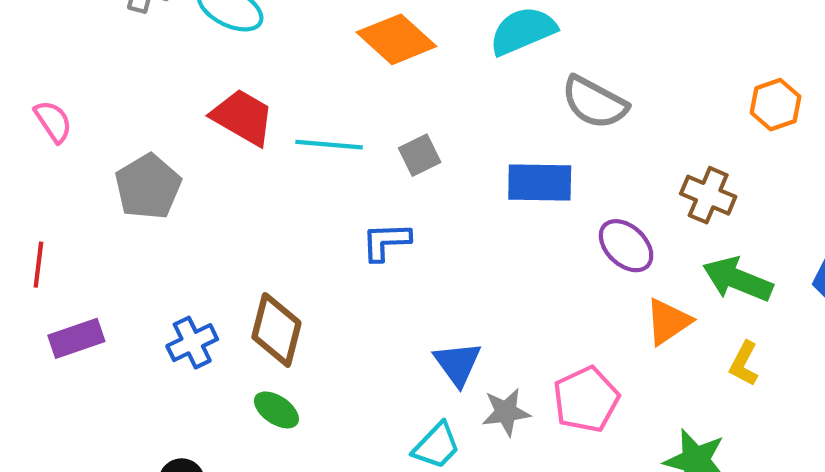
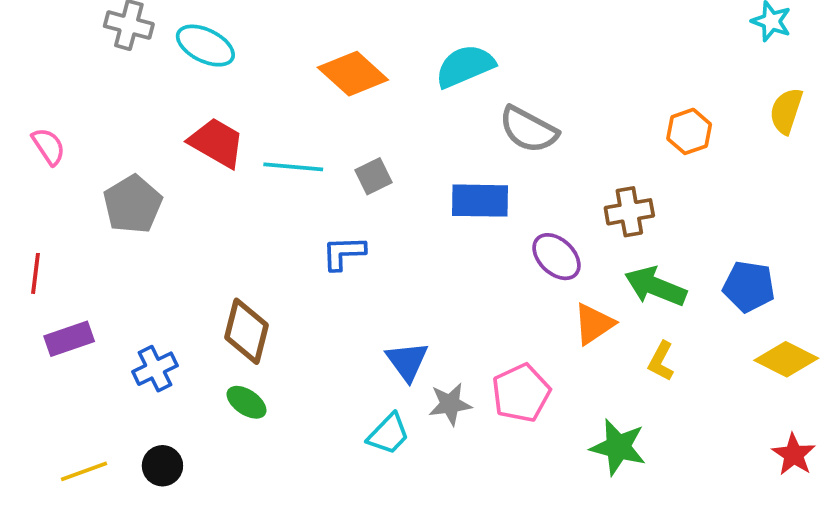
brown cross: (708, 195) -> (629, 212), turned -33
blue cross: (192, 343) -> (155, 369), moved

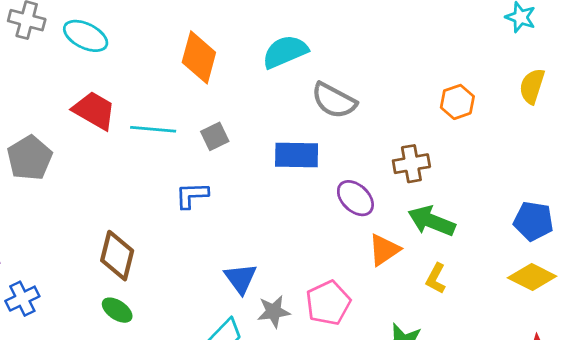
orange diamond: (353, 74) -> (199, 57), turned 63
blue pentagon: (749, 286) -> (533, 221), moved
blue cross: (155, 369) -> (22, 299), moved

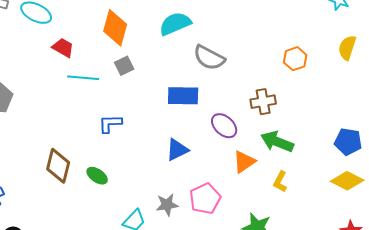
red trapezoid: (94, 111) -> (63, 48), moved, size x0.7
gray square: (215, 136) -> (124, 66), moved
blue triangle: (241, 279) -> (177, 150), moved, turned 40
green ellipse: (117, 310) -> (97, 176), moved

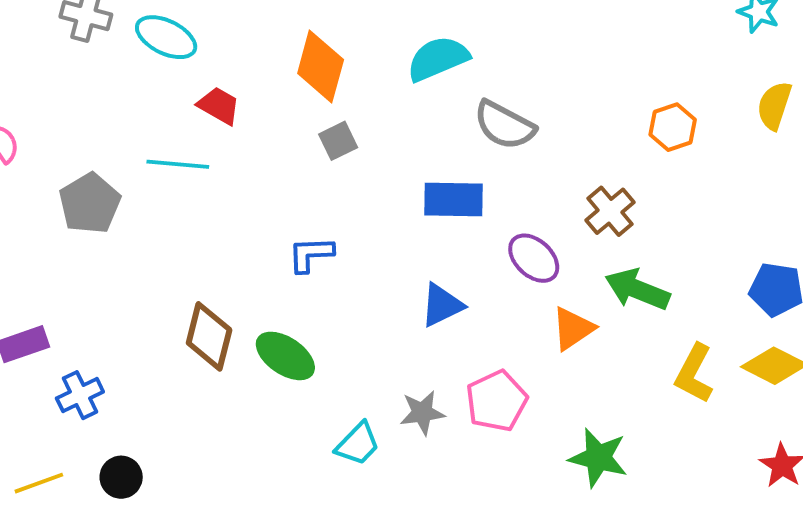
cyan line: (83, 78) -> (178, 164), moved
brown cross: (263, 102) -> (610, 211), turned -30
green ellipse: (97, 176) -> (285, 356), size x1.4
yellow L-shape: (280, 182) -> (694, 374), moved, size x1.4

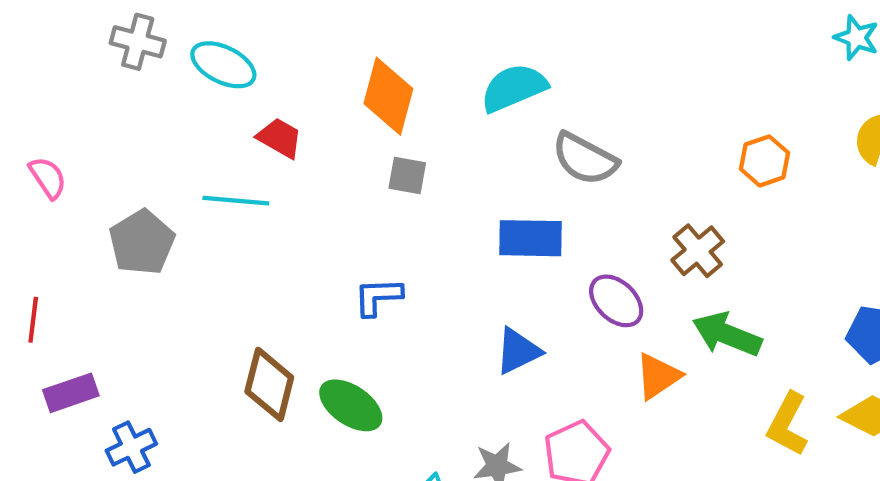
gray square: (338, 141) -> (407, 176), turned 36

